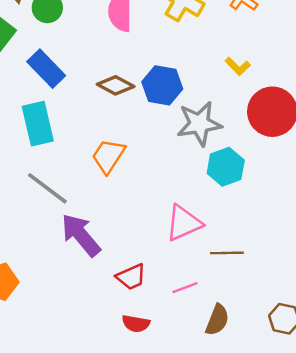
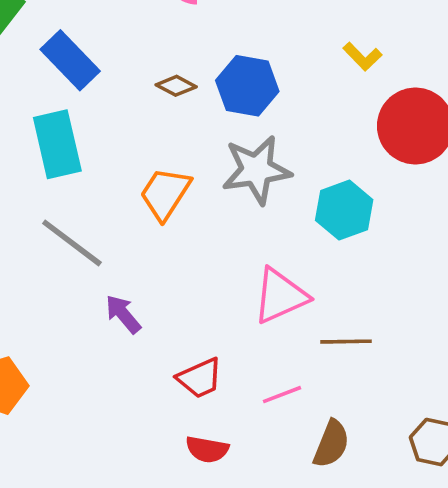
brown diamond: (116, 85) -> (176, 86), size x0.7
gray star: (199, 124) -> (256, 170), moved
purple arrow: (81, 235) -> (123, 314), size x0.6

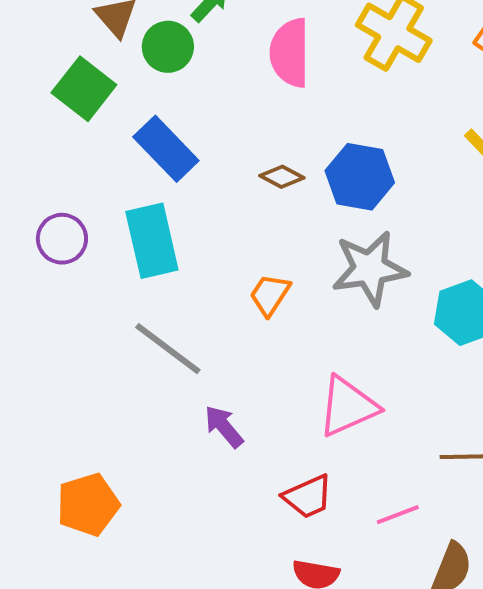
orange trapezoid: (165, 194) -> (270, 295), size x0.7
pink triangle: (280, 296) -> (348, 407), moved

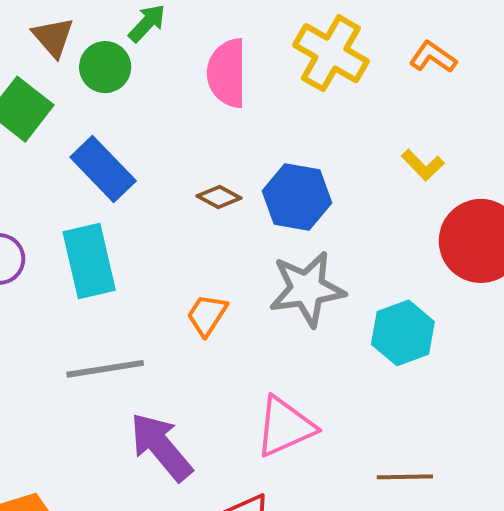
gray line: (168, 349) -> (105, 369), turned -46
purple arrow: (224, 427) -> (161, 447), size x1.6

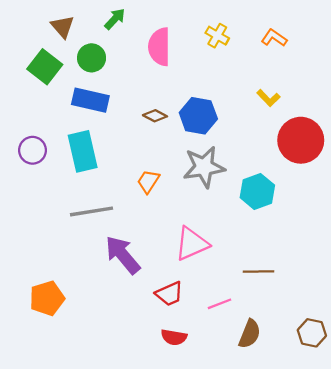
yellow cross: (331, 53) -> (217, 36), size x0.6
green circle: (105, 67) -> (92, 58), moved
blue rectangle: (103, 169) -> (90, 100), turned -33

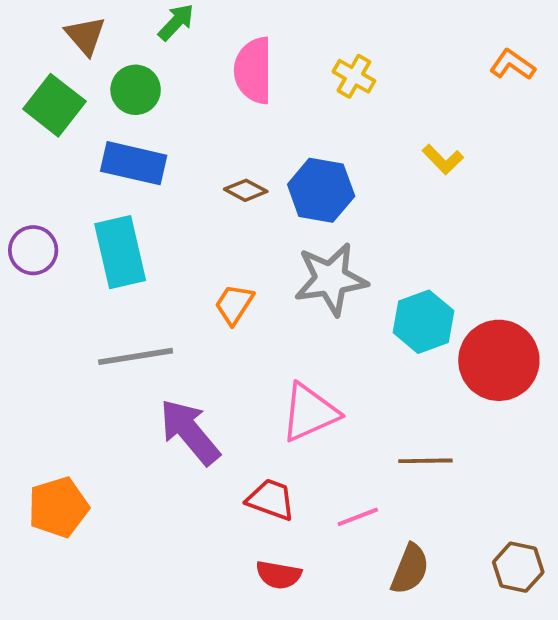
yellow cross: (217, 36) -> (354, 76), moved
orange L-shape: (274, 38) -> (512, 65), moved
red circle: (301, 140) -> (499, 360), moved
red trapezoid: (169, 294) -> (271, 499), turned -136

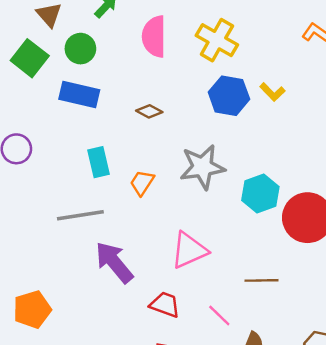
yellow cross: (354, 76) -> (217, 40), size x1.6
blue hexagon: (321, 190) -> (229, 96), moved
cyan rectangle: (120, 252) -> (99, 162), moved, size x0.7
pink line: (358, 517) -> (219, 315), turned 65

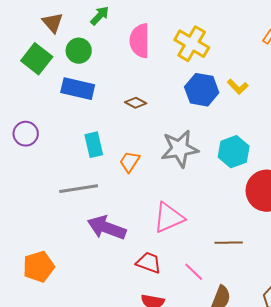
cyan hexagon: (260, 194) -> (234, 152), moved
purple arrow: (114, 262) -> (107, 228), turned -30

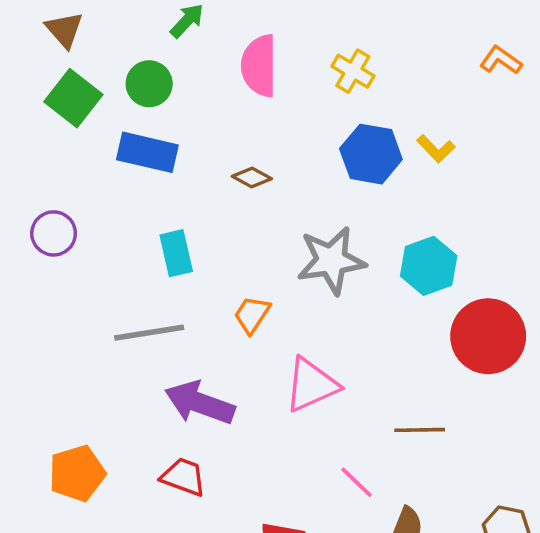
brown triangle: (53, 23) -> (64, 30), moved
yellow cross: (192, 44) -> (353, 71), size x0.7
orange trapezoid: (130, 162) -> (252, 315), moved
red trapezoid: (149, 263) -> (183, 477), moved

